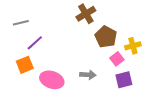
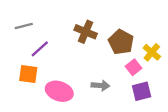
brown cross: (86, 14) -> (86, 32), moved, turned -36
yellow cross: (133, 46) -> (152, 52), turned -35
orange square: (25, 65) -> (28, 74), turned 30

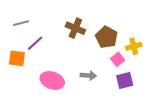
yellow cross: (152, 52) -> (134, 46), turned 35
orange square: (28, 74) -> (17, 58), moved

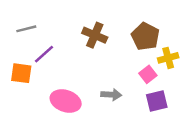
brown pentagon: (107, 37) -> (145, 36), moved

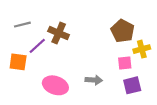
brown cross: (95, 35) -> (59, 33), moved
pink square: (148, 74) -> (125, 63), turned 32

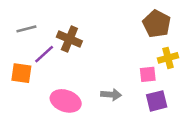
brown pentagon: (123, 31) -> (157, 24), moved

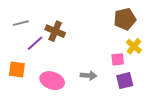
brown pentagon: (157, 24) -> (125, 19), turned 30
yellow cross: (168, 58) -> (134, 46), turned -35
orange square: (21, 73) -> (17, 69), moved

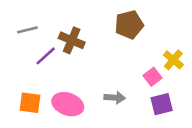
brown pentagon: (125, 19) -> (129, 25), moved
pink square: (118, 59) -> (152, 77), turned -32
orange square: (17, 69) -> (30, 103), moved

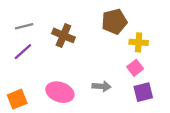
purple line: (46, 56) -> (23, 52), moved
yellow cross: (173, 60) -> (139, 42), moved, turned -36
orange square: (30, 103) -> (17, 99), moved, turned -30

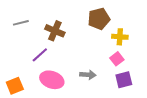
purple line: (23, 52) -> (40, 55), moved

